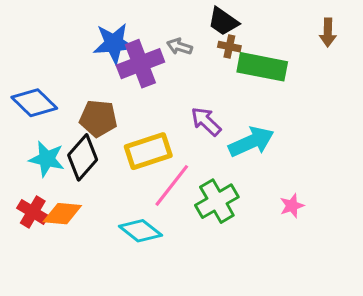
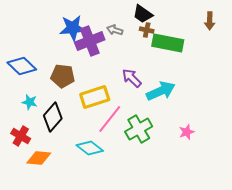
black diamond: (83, 157) -> (53, 117), moved
cyan star: (47, 159) -> (30, 102), size x0.7
orange diamond: (62, 214) -> (39, 158), moved

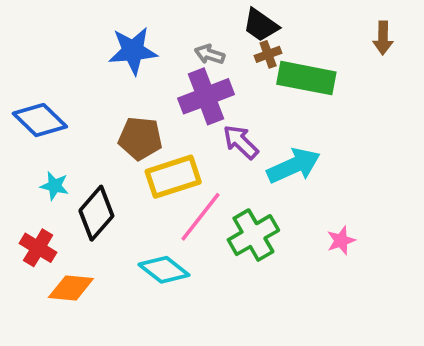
brown cross: (147, 30) -> (268, 54), turned -32
purple cross: (90, 41) -> (206, 96), moved
brown pentagon: (63, 76) -> (140, 138), moved

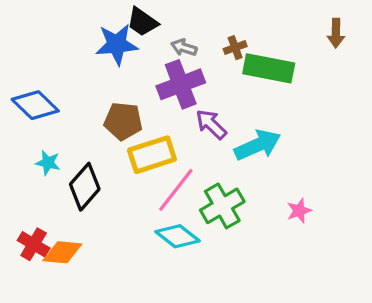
black trapezoid: (261, 25) -> (142, 22), moved
red cross: (38, 248) -> (34, 244), moved
cyan diamond: (164, 270) -> (178, 236), moved

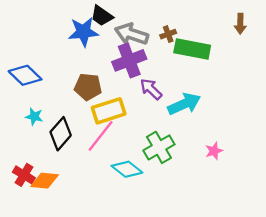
gray arrow: (184, 48) -> (132, 34), size x1.8
pink line: (176, 190) -> (101, 136), moved

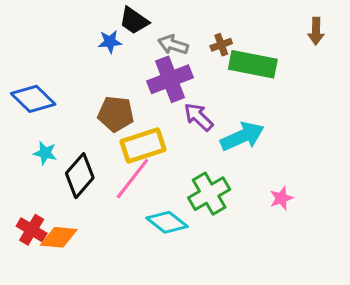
blue star: (83, 32) -> (110, 42), size x0.6
gray arrow: (132, 34) -> (173, 45), size x0.7

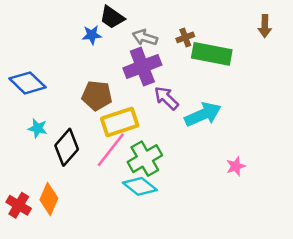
green cross: (209, 194) -> (145, 159), moved
red cross: (32, 230) -> (19, 205), moved
orange diamond: (59, 237) -> (49, 199), turned -72

